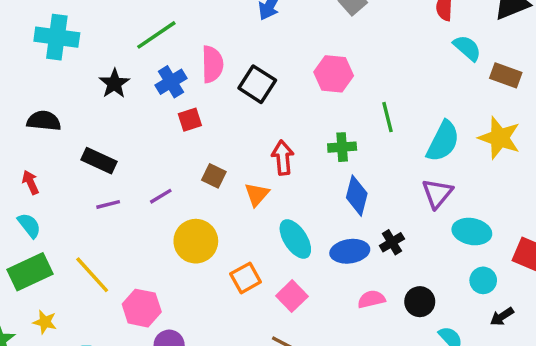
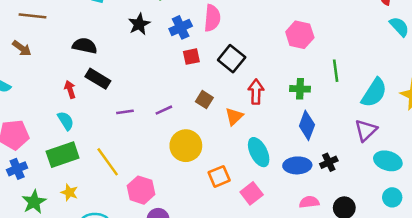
black square: (257, 84) -> (232, 59), moved
black rectangle: (99, 161) -> (98, 79), moved

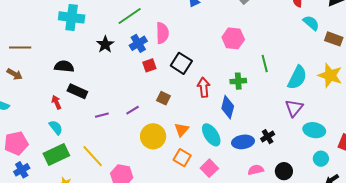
orange triangle: (234, 116) -> (182, 130), moved
blue diamond: (307, 125) -> (228, 107), moved
orange square: (219, 176) -> (182, 158), turned -30

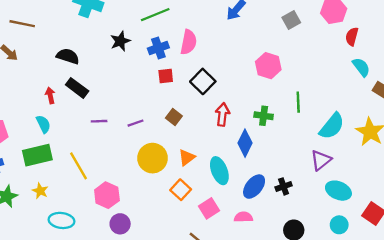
blue ellipse: (243, 142) -> (254, 187), turned -55
pink semicircle: (256, 170) -> (243, 217), moved

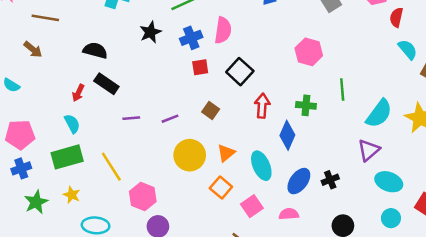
red arrow: (50, 95) -> (78, 93), turned -140

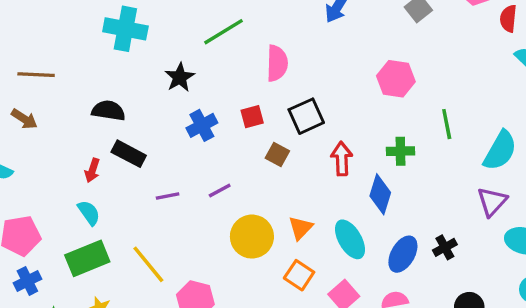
blue cross: (191, 38) -> (202, 125), moved
black square: (240, 72) -> (306, 116), turned 30
brown square: (211, 111) -> (277, 154), moved

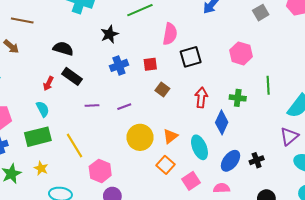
black square: (306, 116) -> (191, 57), moved

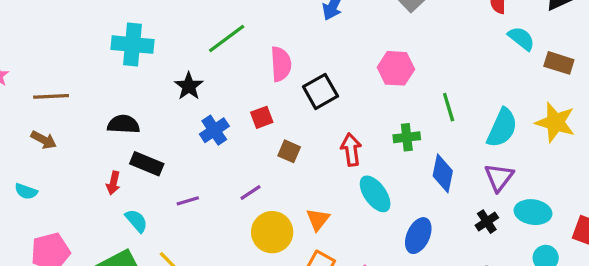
purple line: (124, 107) -> (250, 192), moved
cyan semicircle: (43, 109) -> (136, 221), moved
blue diamond: (222, 122) -> (443, 173), moved
cyan ellipse: (199, 147) -> (375, 194), moved
black cross: (257, 160) -> (487, 222), moved

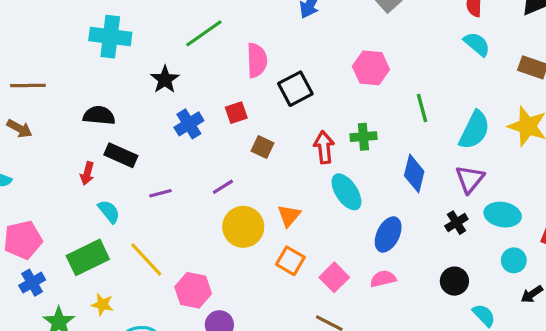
cyan semicircle: (521, 38) -> (477, 44), moved
green cross: (407, 137) -> (363, 137), moved

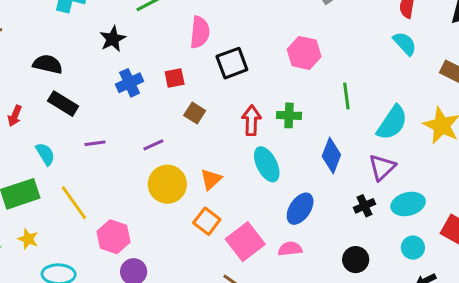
red arrow: (87, 173) -> (15, 116), moved
cyan ellipse: (503, 215) -> (408, 204), turned -32
pink square: (334, 277) -> (245, 242), size x1.4

